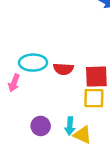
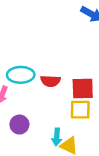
purple circle: (41, 126) -> (19, 125), moved

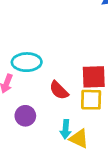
red semicircle: (50, 81) -> (59, 90), moved, turned 42

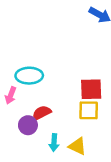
red semicircle: (59, 90) -> (42, 113), moved, turned 108
cyan arrow: (66, 129) -> (54, 143), moved

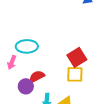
red square: (91, 89) -> (77, 57), turned -30

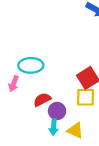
purple circle: (26, 86) -> (57, 111), moved

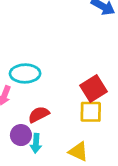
purple circle: (57, 111) -> (21, 135), moved
cyan arrow: (54, 127) -> (36, 143), moved

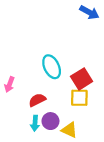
cyan ellipse: (25, 73) -> (52, 67), moved, turned 65
purple circle: (21, 135) -> (50, 121), moved

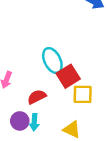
red square: (82, 79) -> (68, 76), moved
purple circle: (50, 121) -> (20, 121), moved

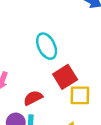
cyan ellipse: (52, 60) -> (47, 46), moved

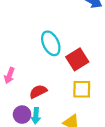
red square: (65, 77) -> (77, 59), moved

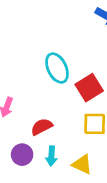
cyan arrow: (36, 116) -> (51, 156), moved

